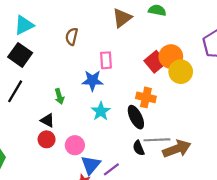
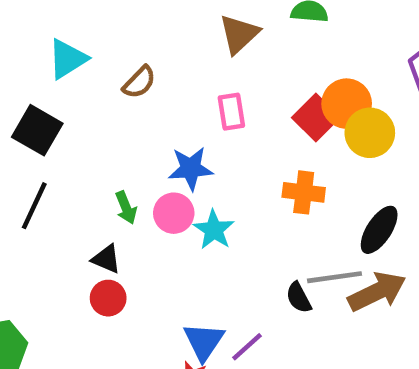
cyan triangle: (24, 25) -> (67, 59), moved
brown semicircle: (72, 37) -> (139, 82), turned -144
pink rectangle: (106, 60) -> (231, 112), moved
black ellipse: (136, 117) -> (379, 230), moved, turned 65
pink circle: (75, 145) -> (174, 213), moved

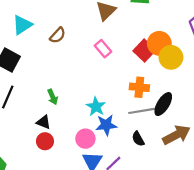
pink rectangle: (231, 112) -> (103, 49), turned -30
blue star: (191, 168) -> (106, 125), moved
pink circle: (174, 213) -> (85, 139), moved
black ellipse: (379, 230) -> (163, 104), moved
gray line: (334, 277) -> (142, 111), moved

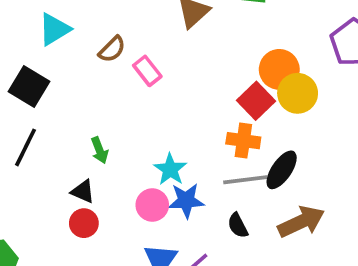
pink rectangle: (103, 49) -> (147, 71), moved
red square: (144, 51) -> (256, 101), moved
pink circle: (85, 139) -> (152, 205), moved

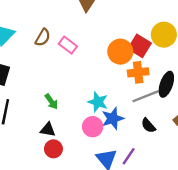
orange circle: (279, 69) -> (120, 52), moved

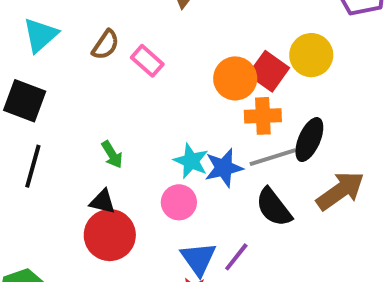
blue star: (113, 118) -> (224, 168), moved
black semicircle: (148, 125) -> (274, 207), size x1.5
red circle: (53, 149) -> (110, 235), size x1.6

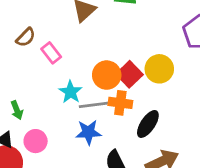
gray line: (273, 157) -> (95, 105), moved
cyan star: (191, 161) -> (70, 92), moved
pink circle: (179, 202) -> (36, 141), moved

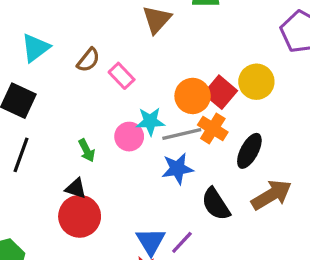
cyan star: (70, 92) -> (150, 121), turned -30
orange cross: (120, 103) -> (213, 128), turned 30
pink circle: (36, 141) -> (129, 137), moved

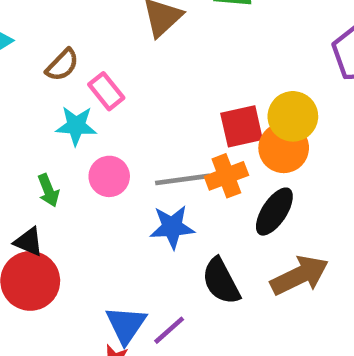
red square: (220, 92) -> (242, 126), turned 32
orange circle: (193, 96) -> (284, 148), moved
cyan star: (150, 121) -> (76, 126), moved
orange cross: (213, 128) -> (226, 176), turned 32

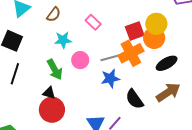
pink rectangle: (106, 91) -> (93, 22), moved
orange cross: (226, 176) -> (131, 53), size x1.4
green arrow: (48, 190) -> (55, 70), size x1.5
black ellipse: (274, 212) -> (167, 63), moved, turned 35

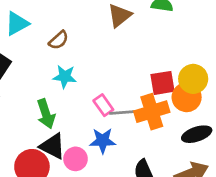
pink rectangle: (93, 22) -> (103, 105), moved
pink circle: (80, 60) -> (75, 159), moved
blue star: (110, 78) -> (103, 141), moved
black triangle: (49, 93) -> (53, 146), moved, size x1.5

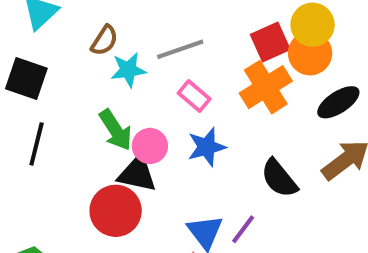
brown semicircle: (59, 40) -> (104, 41), moved
gray line: (126, 112) -> (180, 49), moved
pink circle: (75, 159) -> (150, 146), moved

